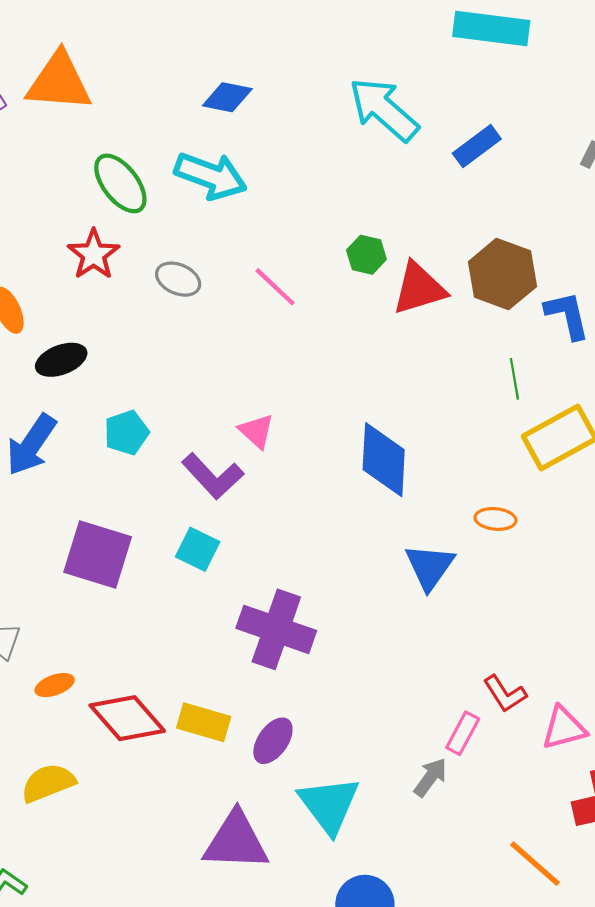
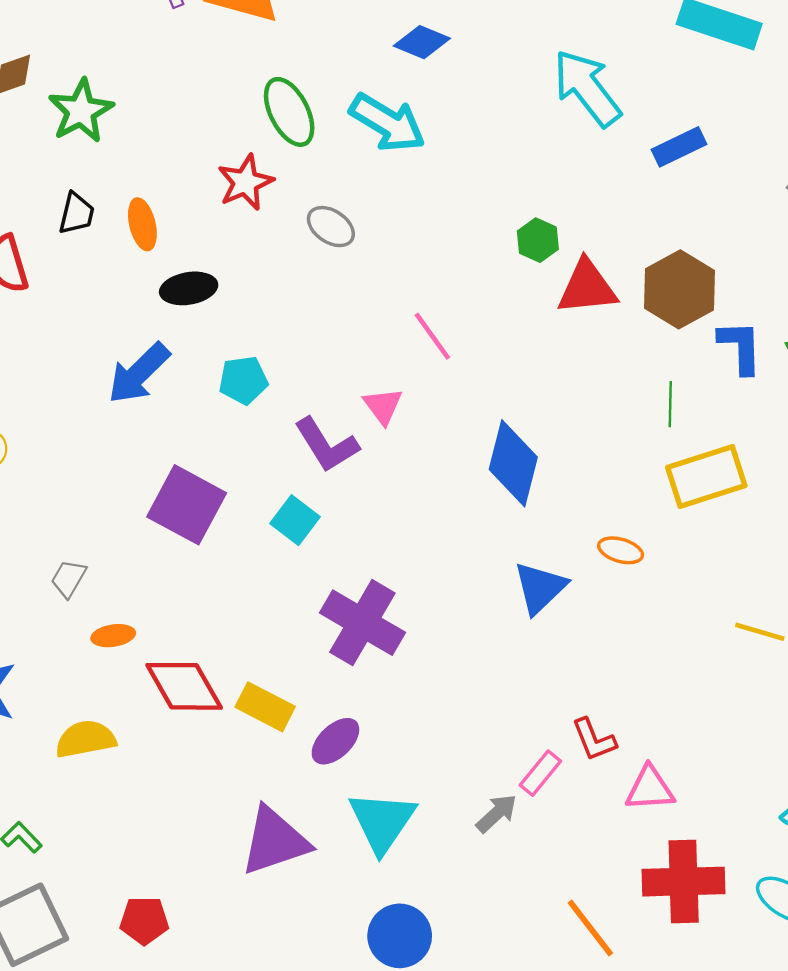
pink line: (275, 287) -> (432, 336), moved
purple triangle: (236, 841) -> (275, 841), turned -32

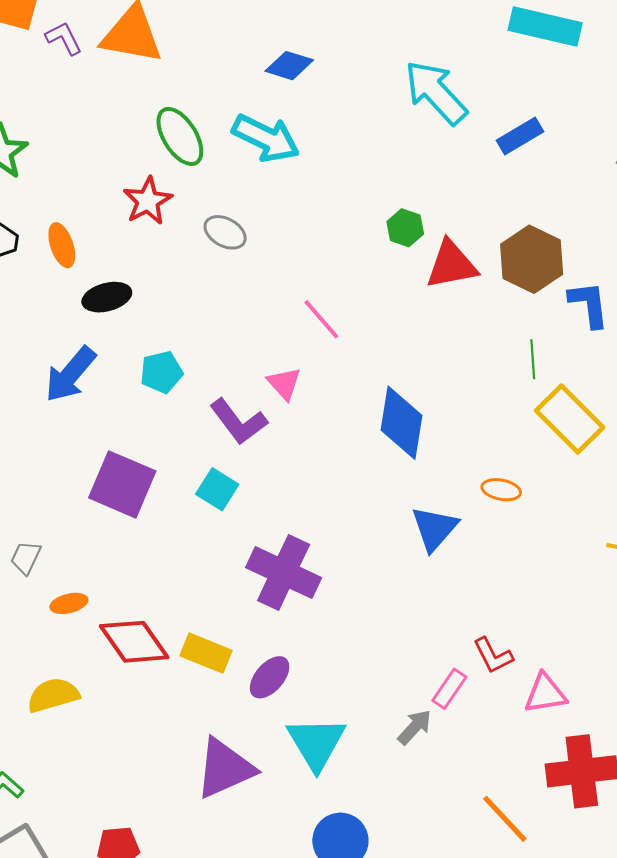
yellow rectangle: (706, 476) -> (570, 419), turned 68

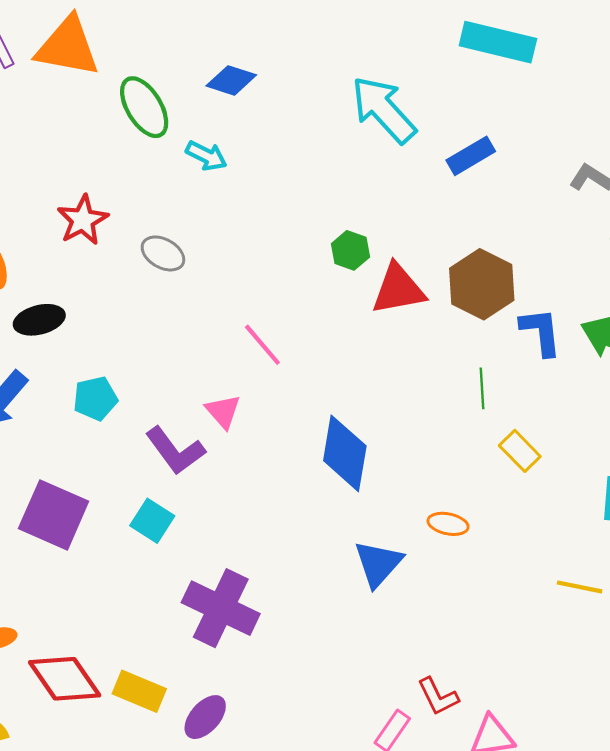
green ellipse: (180, 136) -> (144, 107), moved
cyan arrow: (266, 138) -> (206, 156), size x0.6
yellow rectangle: (570, 419) -> (520, 451), size x0.6

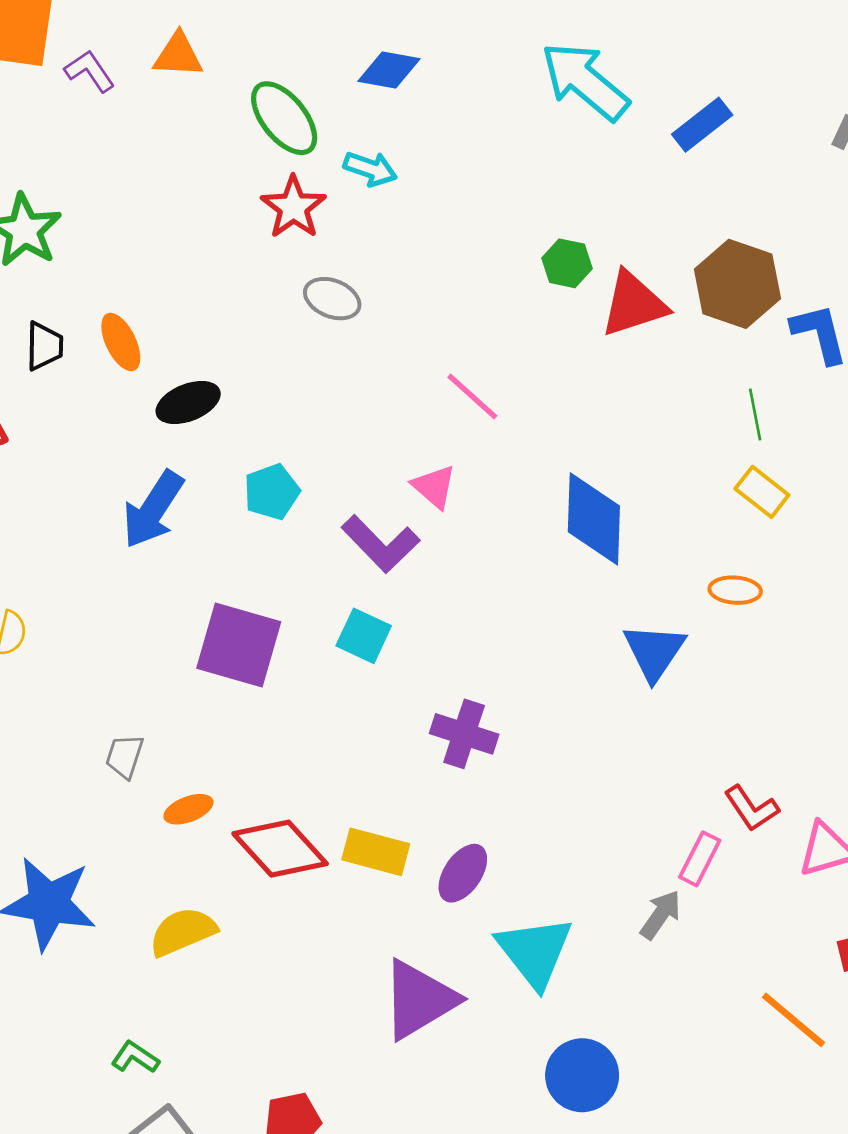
orange triangle: (68, 47) -> (178, 55), size x0.6
red star: (83, 220) -> (293, 207), moved
yellow rectangle: (520, 451) -> (762, 492), moved
purple cross: (221, 608) -> (464, 734), size x0.7

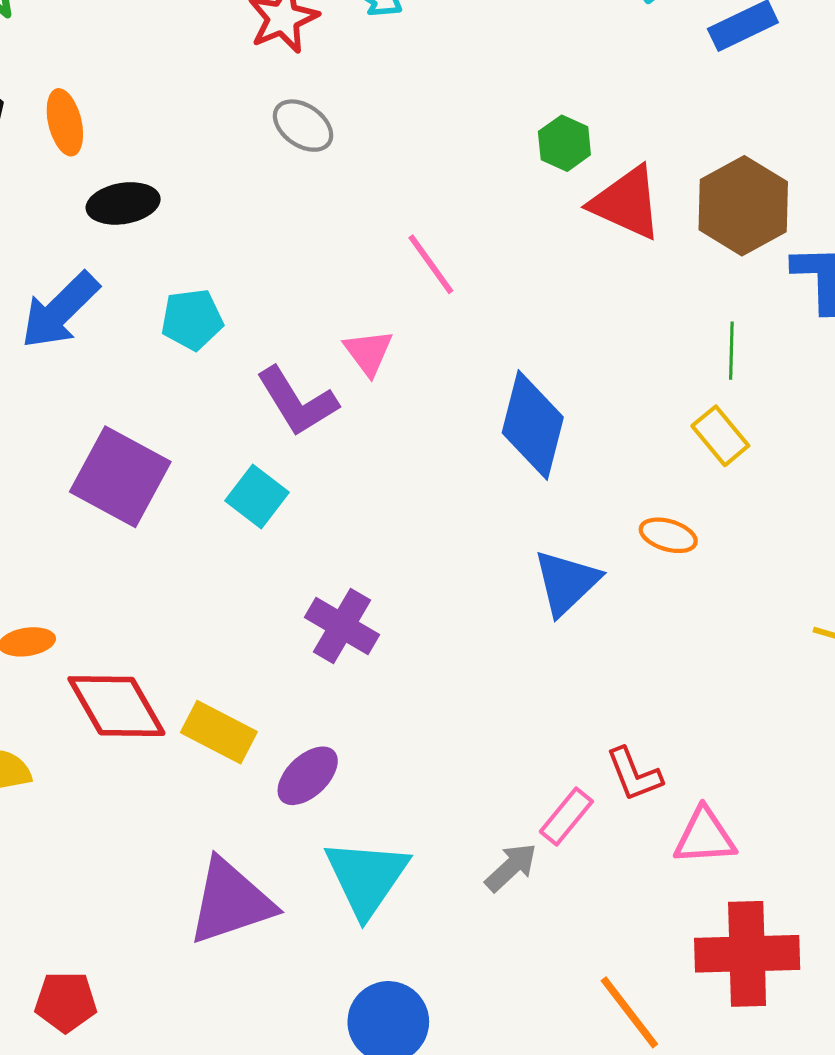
red triangle: (634, 304) -> (627, 203), turned 30

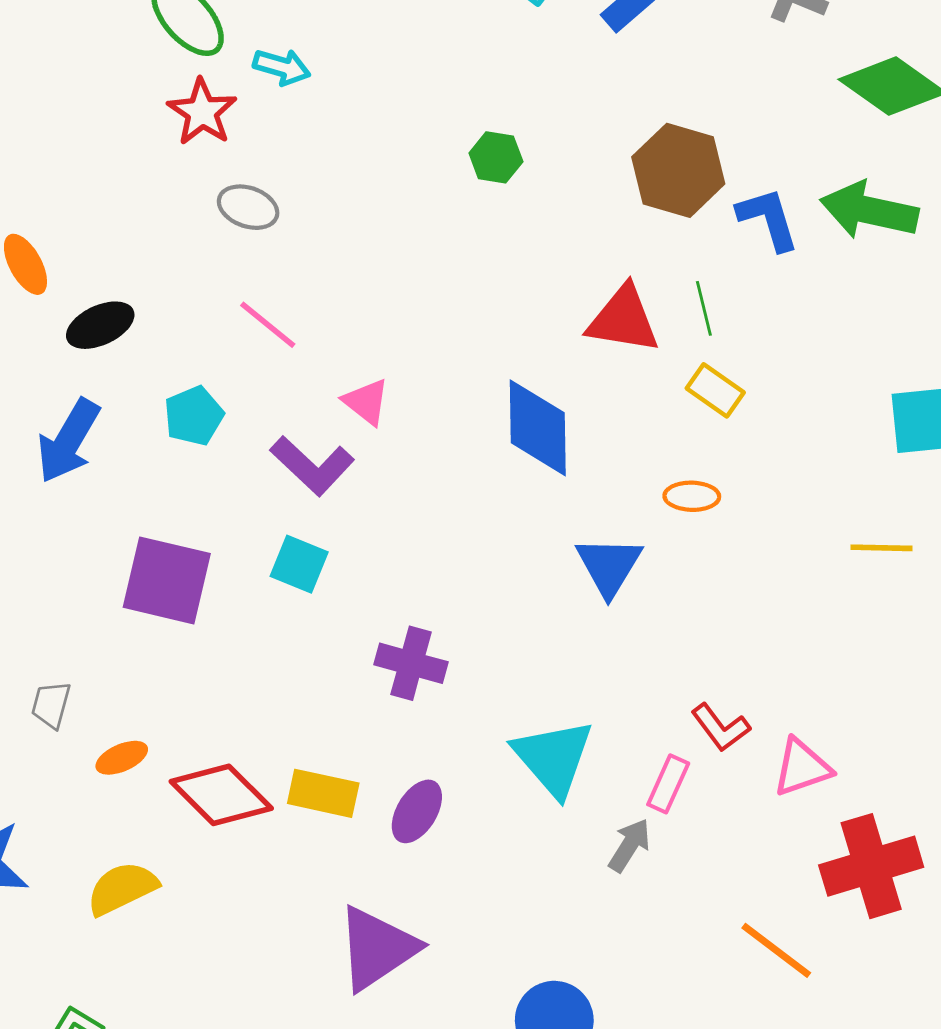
red triangle: (627, 203) -> (623, 319), moved
pink line: (431, 264) -> (268, 325), moved
cyan triangle: (366, 877) -> (553, 758), moved

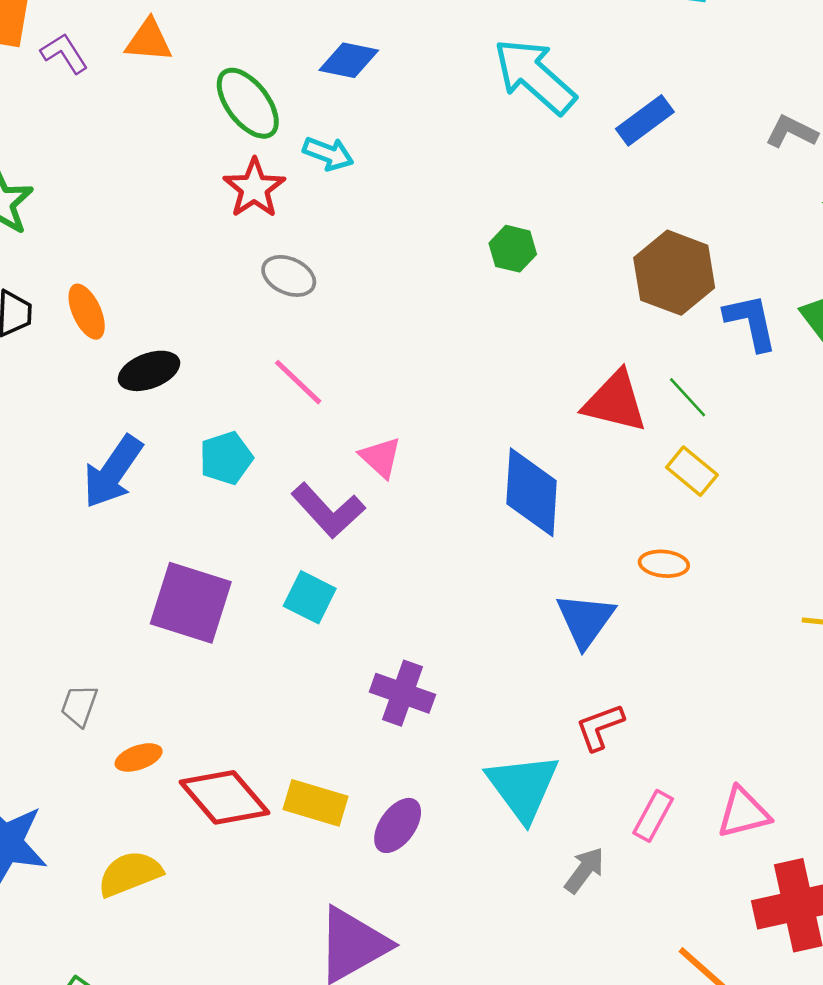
green line: (704, 308) -> (688, 397), turned -33
red L-shape: (721, 728) -> (600, 727), moved, turned 102
pink rectangle: (668, 784) -> (653, 816), moved

